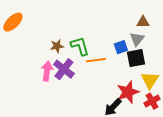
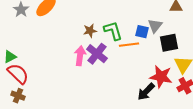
gray triangle: (137, 39) -> (155, 26), moved
blue square: (121, 47) -> (142, 32), moved, turned 32
red star: (128, 92) -> (161, 77), turned 30

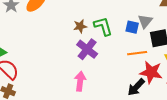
orange line: (129, 45) -> (137, 53), moved
pink arrow: (80, 56) -> (80, 81), moved

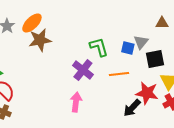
brown star: (80, 26) -> (40, 40), moved, size x1.6
orange line: (137, 53) -> (119, 74), moved

